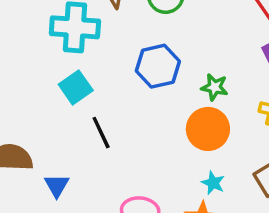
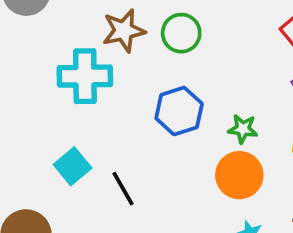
cyan square: (76, 87) -> (73, 166), moved

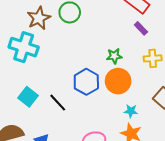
cyan cross: (85, 76) -> (24, 47), turned 32
blue hexagon: (179, 111) -> (86, 82), moved

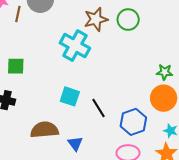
blue hexagon: (86, 82) -> (133, 122), moved
cyan square: (28, 97) -> (70, 96), turned -30

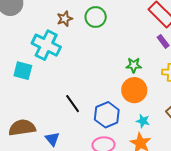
brown star: (96, 19) -> (65, 19), size x0.7
cyan square: (70, 96) -> (23, 71), moved

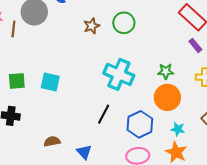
cyan cross: (46, 45) -> (119, 74), moved
black line: (73, 104) -> (104, 114), turned 66
brown semicircle: (22, 128) -> (52, 141), size x0.6

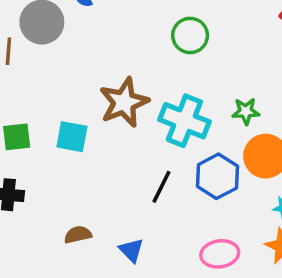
brown star: (92, 26) -> (124, 102), moved, size x1.8
green star: (166, 71) -> (246, 111), moved
blue hexagon: (140, 124) -> (217, 176), moved

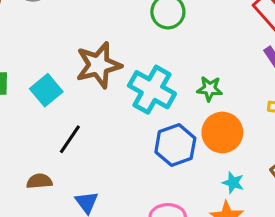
cyan square: (72, 137) -> (46, 90), turned 32
black line: (161, 187) -> (70, 139), moved

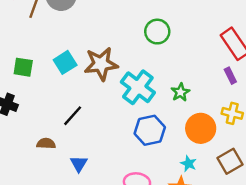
green star: (210, 89) -> (180, 92), turned 30
cyan square: (46, 90) -> (65, 62), moved
orange circle: (222, 133) -> (201, 128), moved

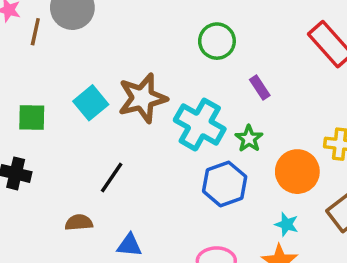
purple rectangle: (230, 76) -> (260, 88), moved
green star: (180, 92) -> (249, 139), moved
blue triangle: (79, 164) -> (129, 245), turned -48

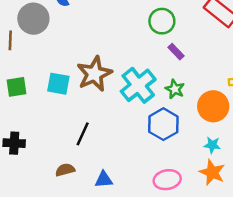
green circle: (217, 41) -> (162, 21), moved
cyan square: (91, 103) -> (58, 84), turned -30
green square: (32, 117) -> (17, 87), moved
cyan cross: (200, 125) -> (138, 85), turned 32

